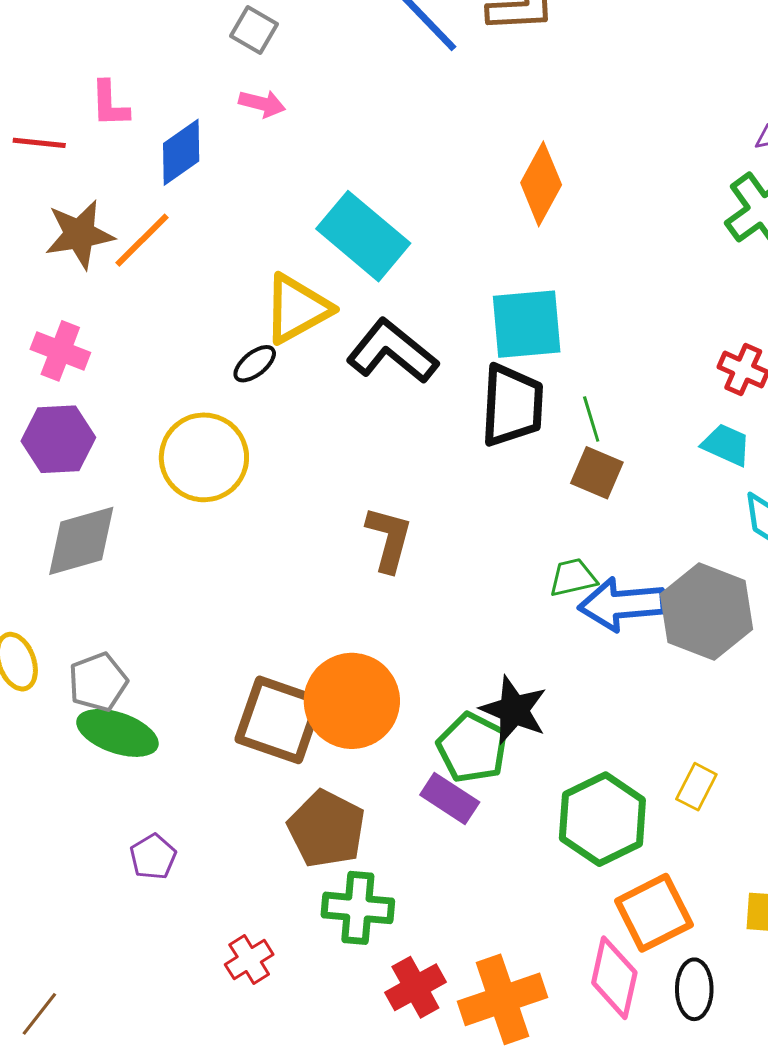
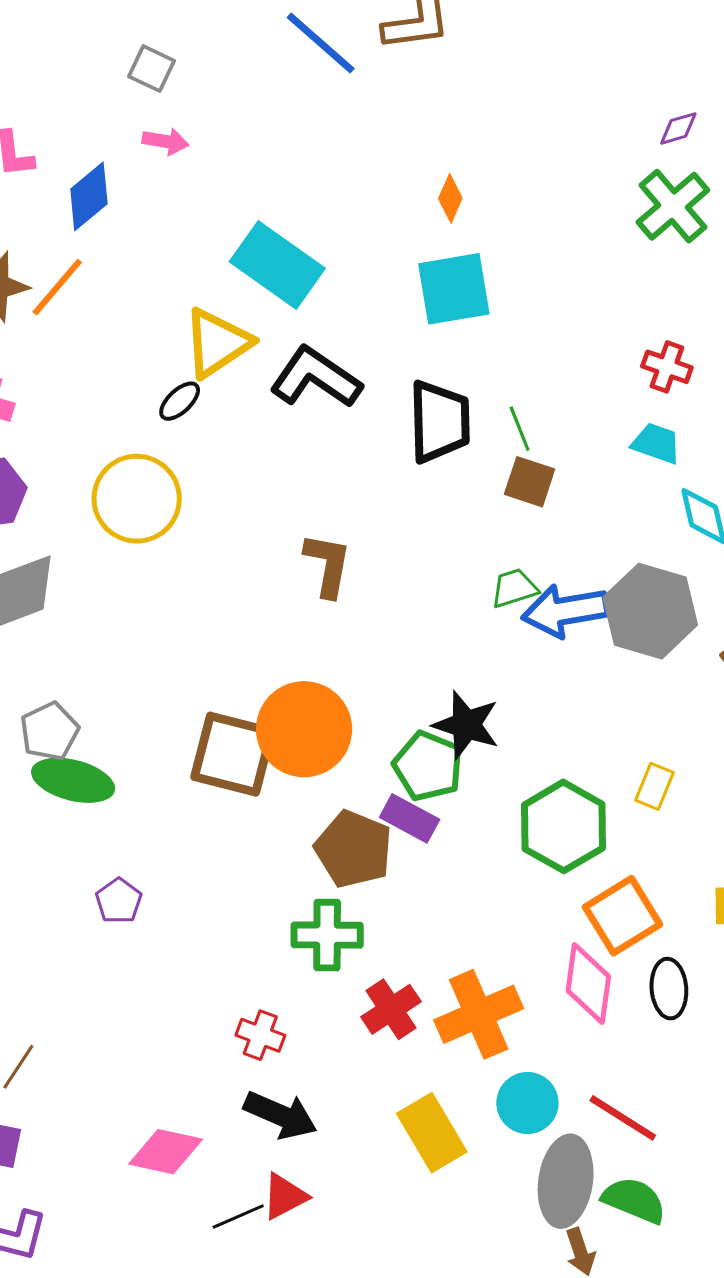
orange diamond: (541, 184) -> (450, 198), size x0.6
cyan square: (527, 324) -> (454, 289), moved
brown pentagon: (326, 829) -> (354, 849), moved
red cross: (249, 959) -> (260, 1035), moved, turned -33

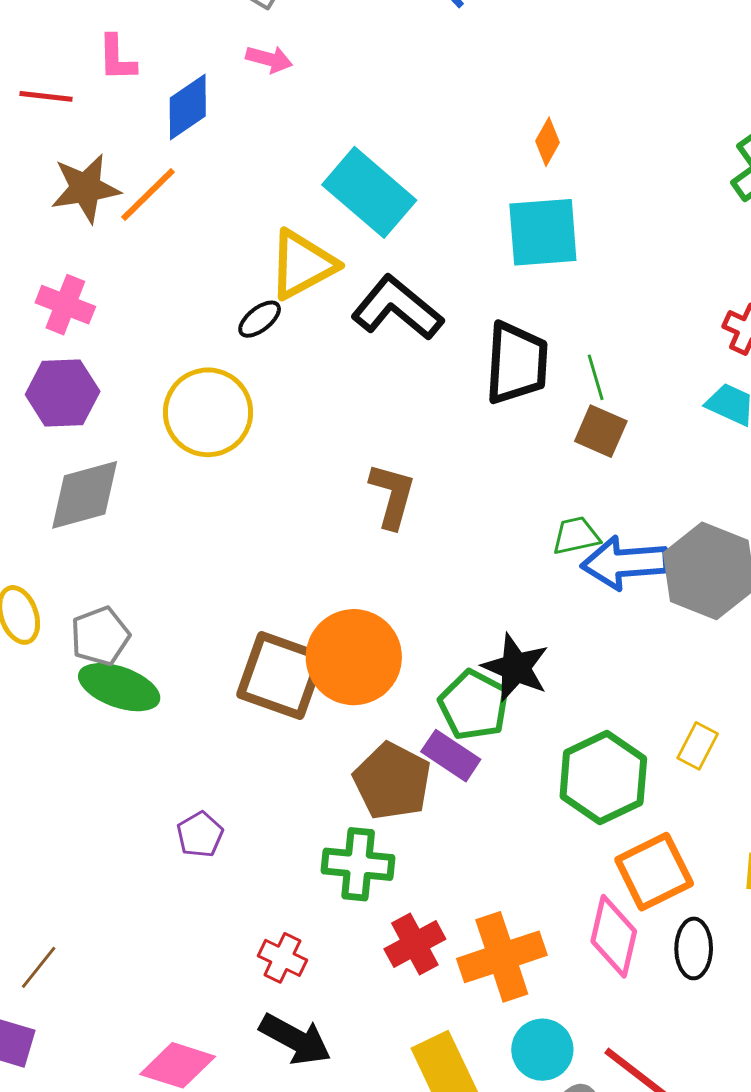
purple pentagon: (119, 901) -> (200, 835), moved

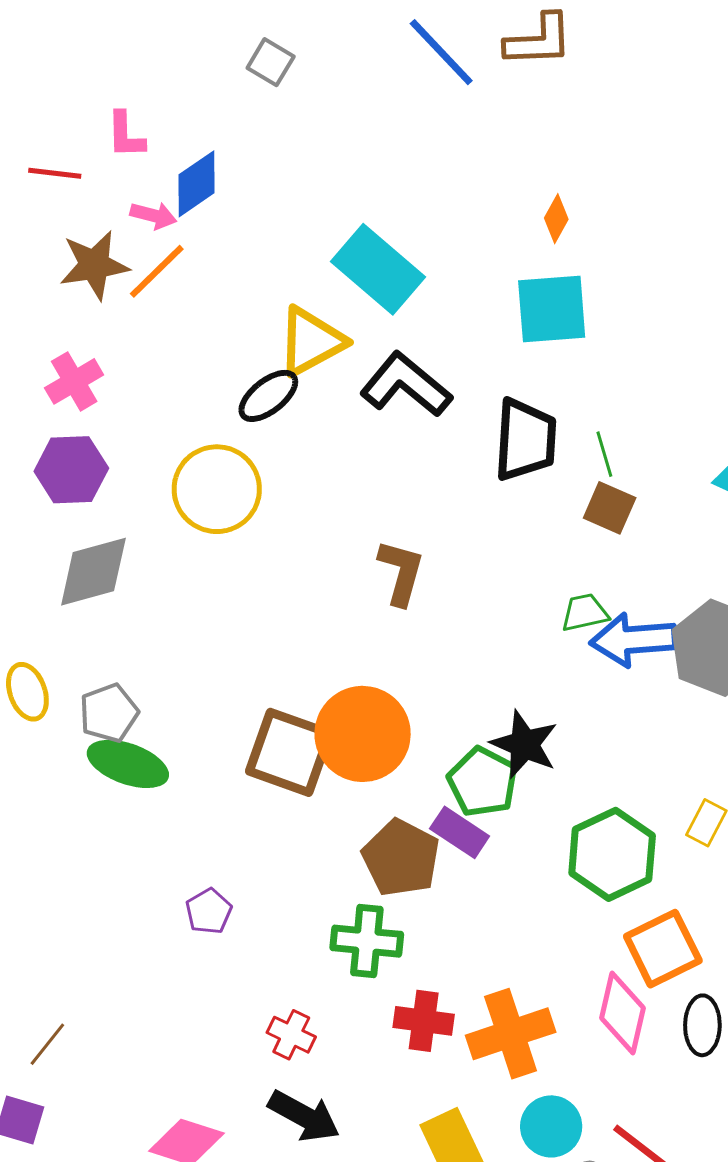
pink arrow: (269, 59) -> (153, 215), moved
pink cross: (65, 305) -> (74, 381), turned 38
black ellipse: (260, 319) -> (268, 396), size x1.4
red cross: (415, 944) -> (424, 1021), turned 36

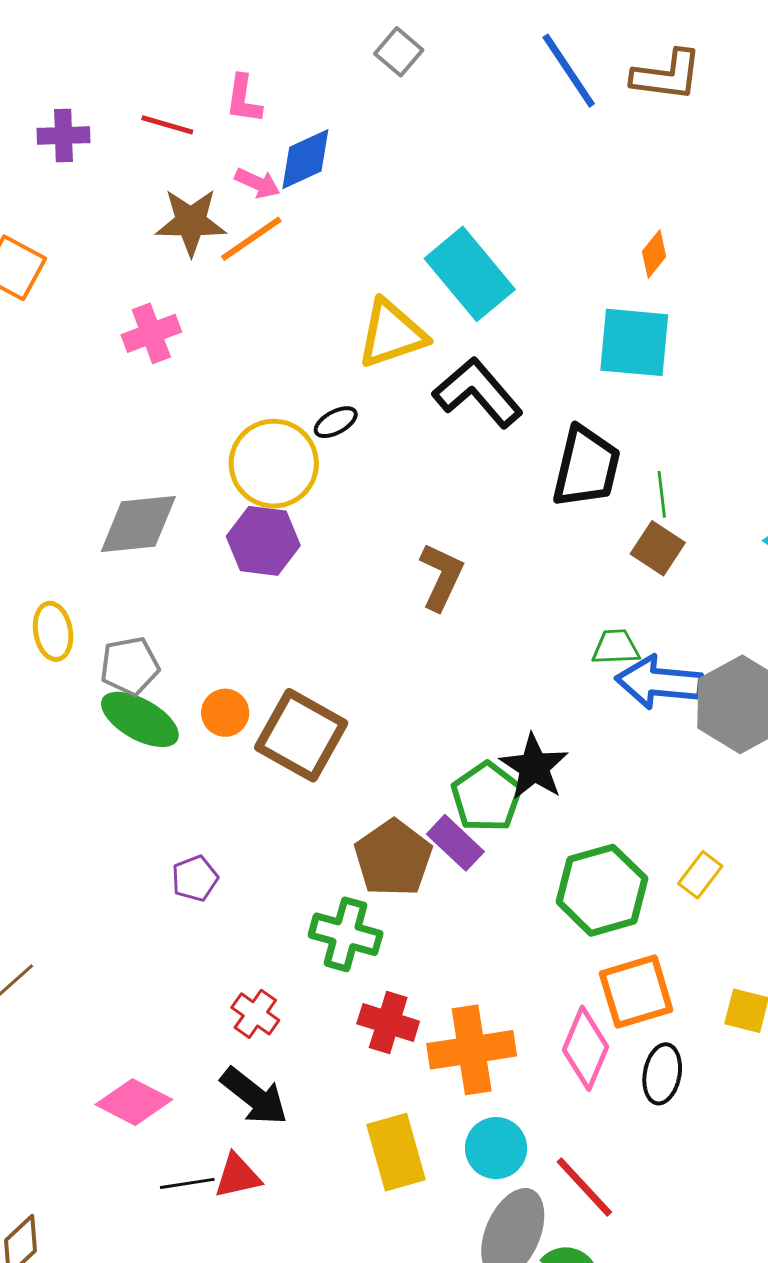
black ellipse: (268, 396) -> (336, 422), moved, size x0.7
purple hexagon: (71, 470) -> (263, 541), moved
orange circle: (363, 734) -> (225, 713), moved, size x0.5

